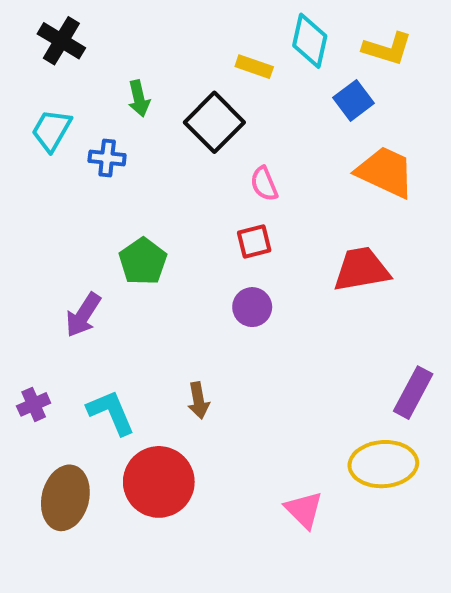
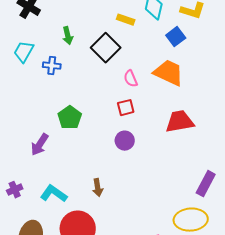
orange trapezoid: (385, 172) -> (169, 73), moved
cyan L-shape: (111, 412) -> (54, 194), turned -32

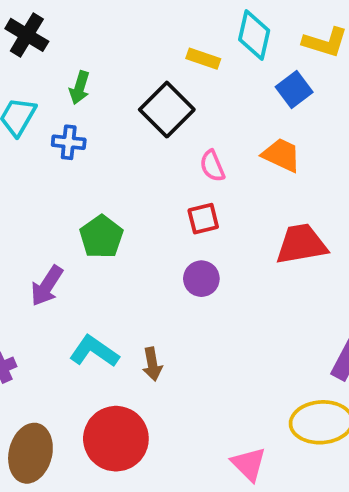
green arrow: (68, 36) -> (80, 88), moved, turned 30
orange trapezoid: (169, 73) -> (281, 155), size x0.7
cyan L-shape: (54, 194) -> (94, 351), moved

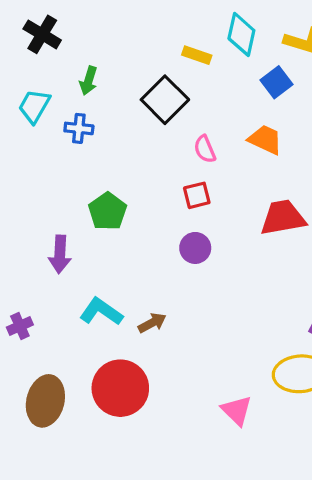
purple arrow: (47, 286) -> (60, 254), turned -30
brown arrow: (152, 364) -> (152, 323), turned -108

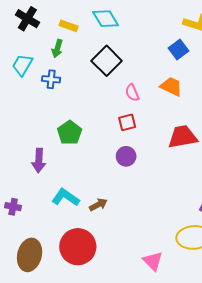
cyan diamond: (241, 34) -> (106, 19), moved, turned -44
yellow rectangle: (197, 55) -> (69, 26), moved
purple cross: (20, 326) -> (13, 207), turned 35

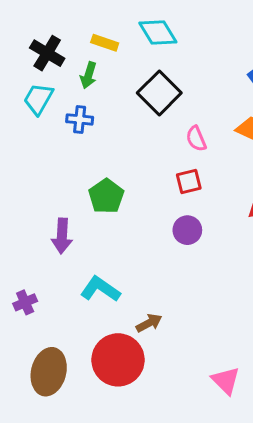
black cross: (27, 19) -> (47, 53), moved
brown arrow: (98, 205) -> (149, 323), moved
purple cross: (13, 207) -> (25, 302), turned -35

